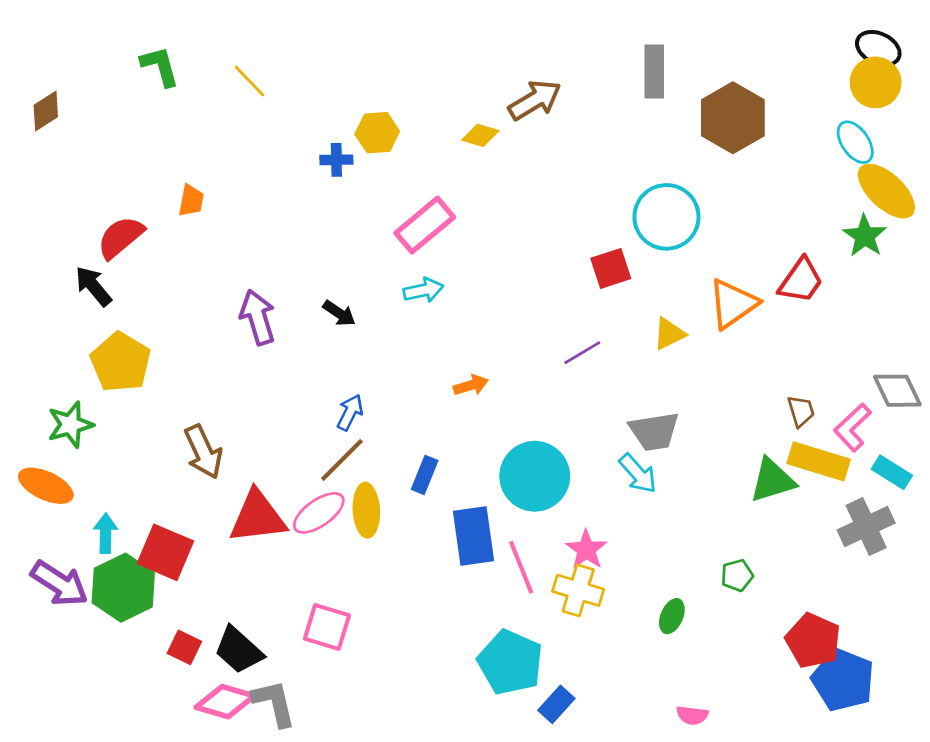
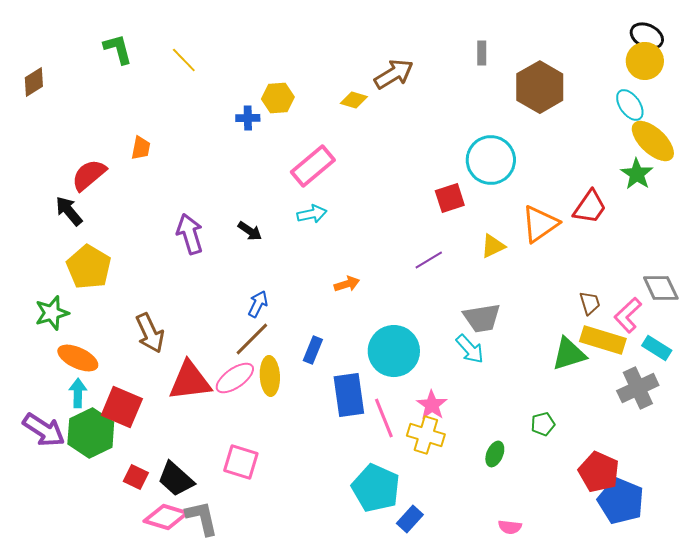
gray rectangle: (654, 72) -> (482, 53), size x0.6
orange ellipse: (46, 486) -> (78, 358), moved

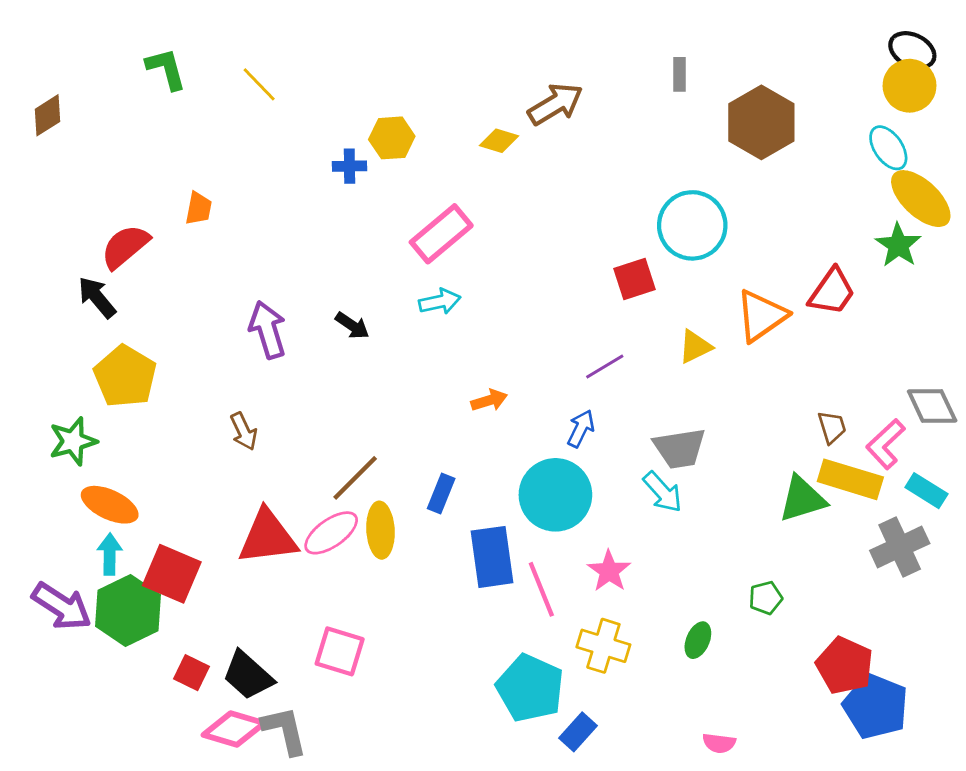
blue arrow: (258, 304) -> (581, 429), moved
brown arrow: (150, 333) -> (244, 431), moved, size x0.7
yellow cross: (426, 435) -> (603, 646), moved

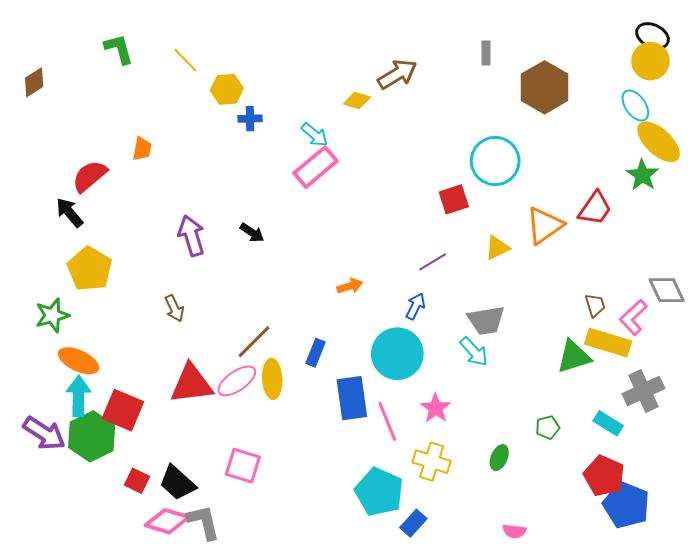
yellow hexagon: (392, 138) -> (227, 89), moved
cyan arrow: (440, 302) -> (315, 135), moved, turned 52
cyan rectangle: (926, 491) -> (608, 423), moved
cyan arrow: (110, 554) -> (79, 396), size x1.4

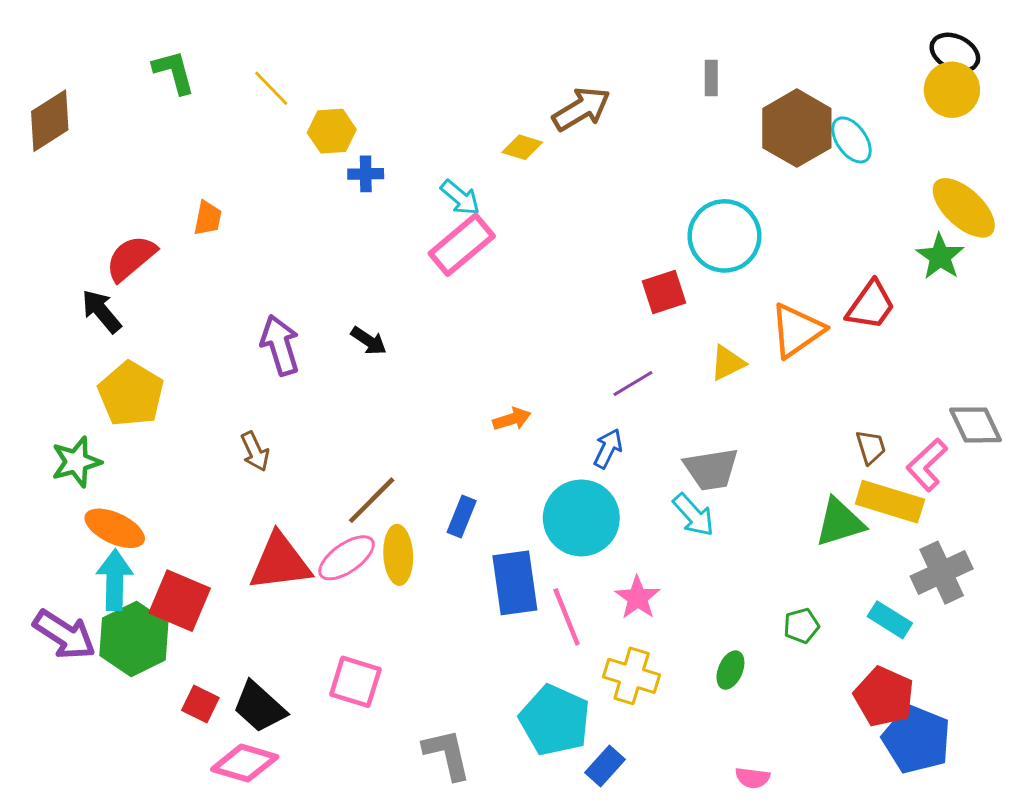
brown diamond: (34, 82) -> (50, 121), size x1.4
cyan ellipse: (635, 106) -> (852, 140), moved
gray L-shape: (204, 522) -> (447, 754), moved

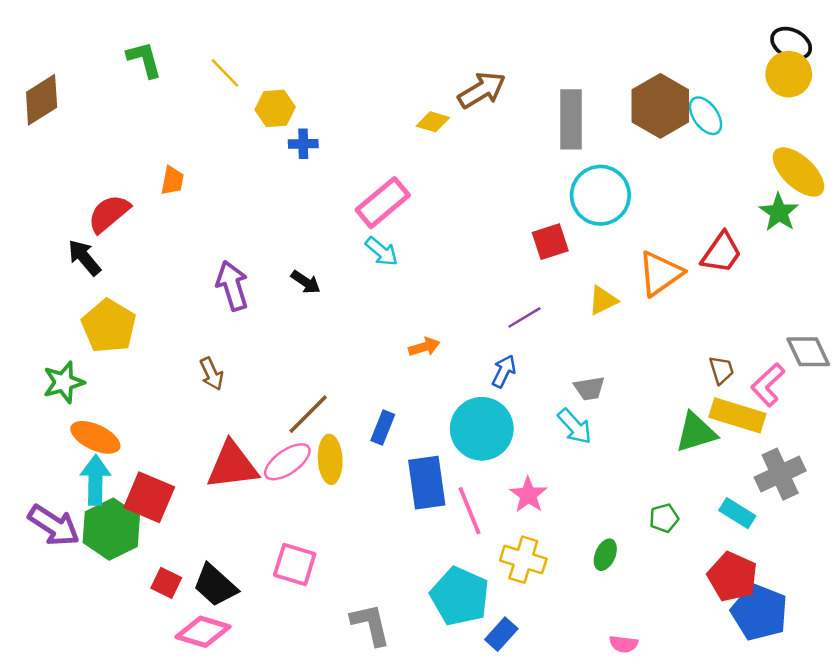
gray rectangle: (711, 78) -> (571, 119), moved, size x2.0
cyan arrow: (460, 198) -> (382, 251), moved
gray trapezoid: (711, 469) -> (589, 388), size x0.7

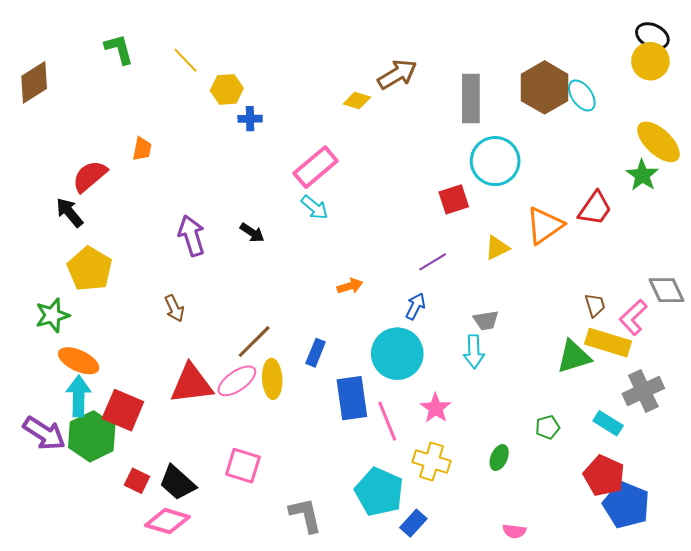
cyan arrow: (575, 426) -> (474, 352), turned 40

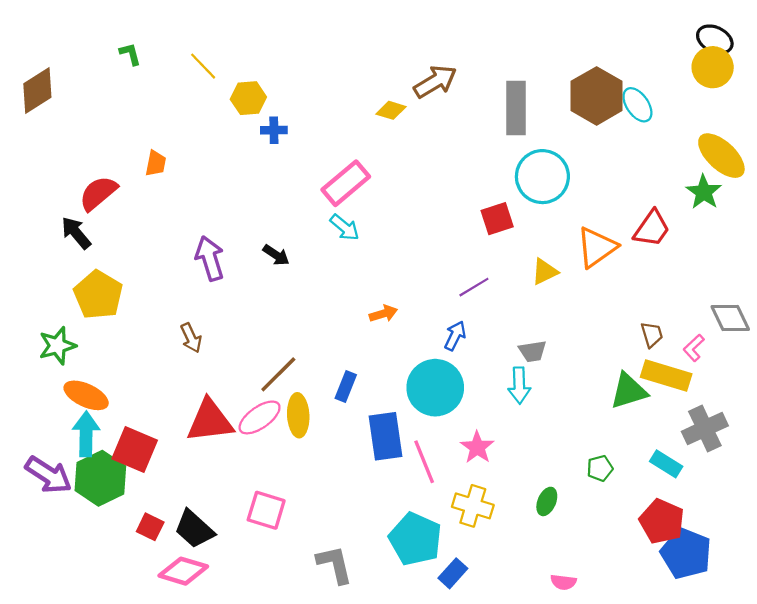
green L-shape: (119, 49) -> (130, 54), size x0.7
pink L-shape: (633, 317) -> (694, 348), size x0.7

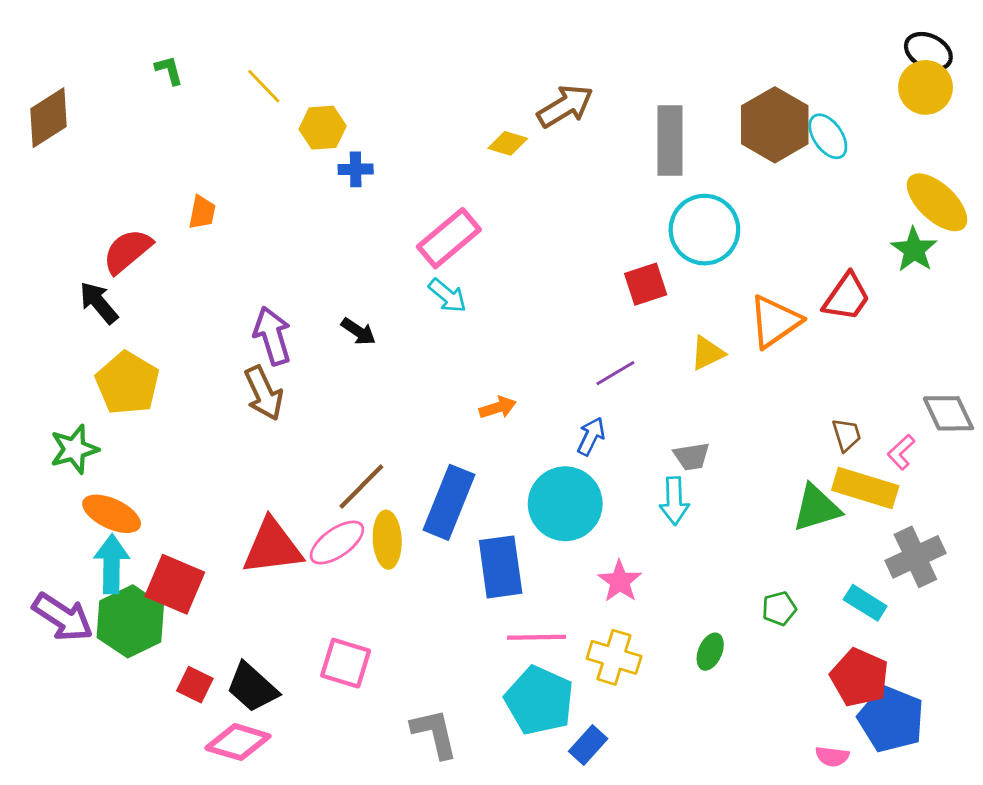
brown arrow: (191, 338) -> (264, 393), moved, size x1.4
blue rectangle: (346, 387) -> (449, 502), size x1.8
pink line: (424, 462) -> (536, 637), moved, turned -69
pink semicircle: (563, 582) -> (832, 756), moved

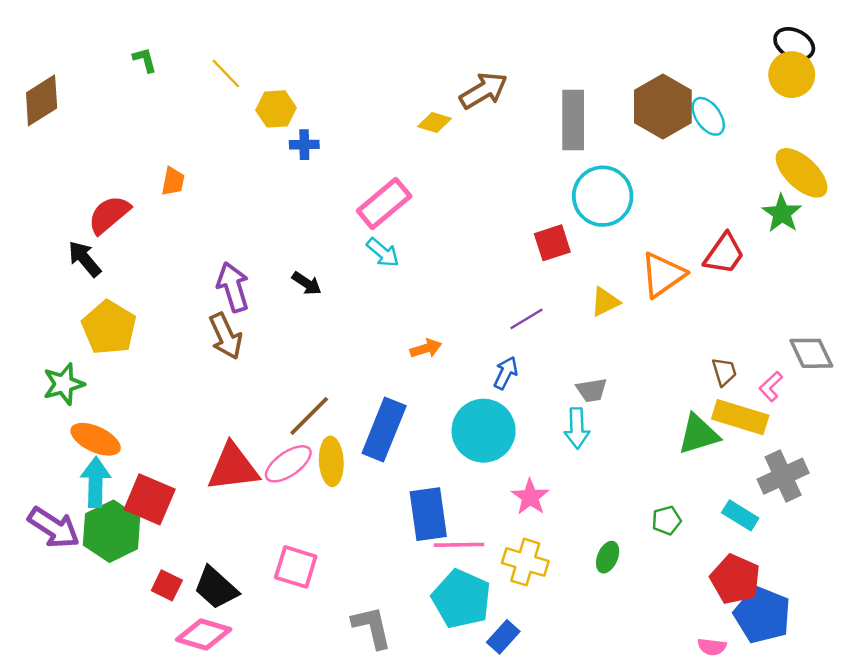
blue rectangle: (501, 567) -> (428, 514), moved

